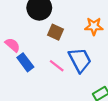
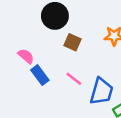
blue trapezoid: (80, 60) -> (101, 91), moved, turned 44

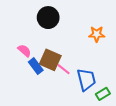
brown square: (73, 42) -> (50, 60), moved, size x1.5
blue trapezoid: (101, 91) -> (86, 80), turned -30

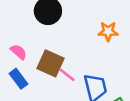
blue rectangle: (36, 66) -> (19, 79), moved

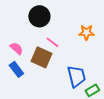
pink line: (67, 75) -> (52, 42), moved

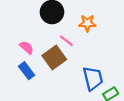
orange star: (86, 32) -> (87, 23), moved
brown square: (41, 57) -> (54, 57), turned 30

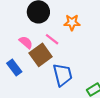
pink semicircle: (27, 47) -> (26, 42), moved
blue trapezoid: (93, 78) -> (63, 75), moved

